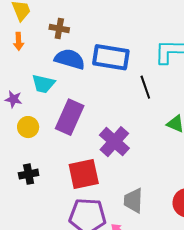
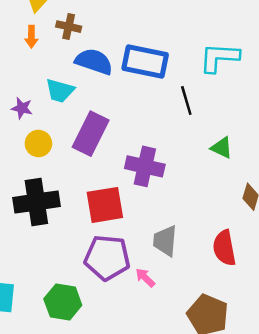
brown cross: (59, 29) -> (69, 27), moved
purple cross: (114, 142) -> (145, 166), turned -32
black cross: (29, 174) -> (36, 202), size x1.8

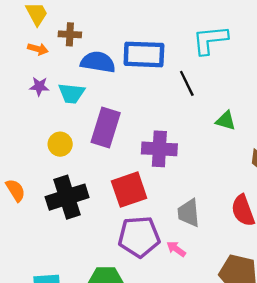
orange arrow: (31, 37) -> (38, 49), turned -66
purple star: (22, 108) -> (39, 86), moved

